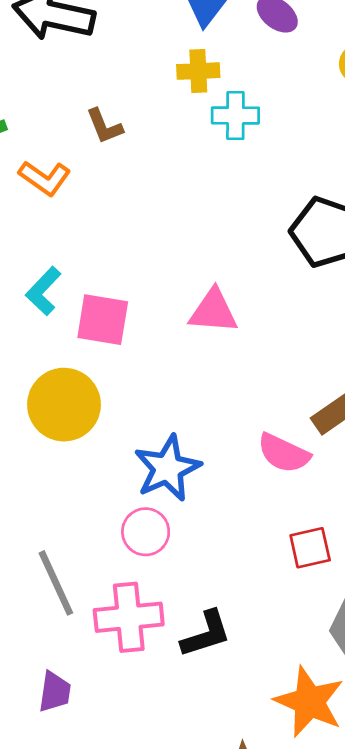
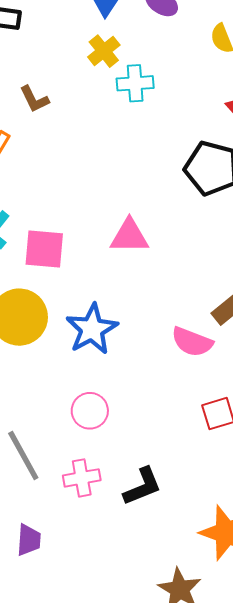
yellow cross: (198, 71) -> (104, 51), turned -32
blue star: (167, 468) -> (92, 329), moved
pink cross: (129, 617) -> (82, 478), size x0.7

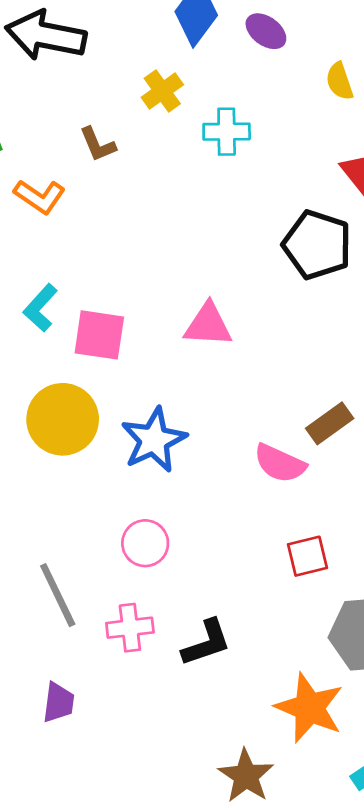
yellow cross: (104, 51) -> (162, 91), moved

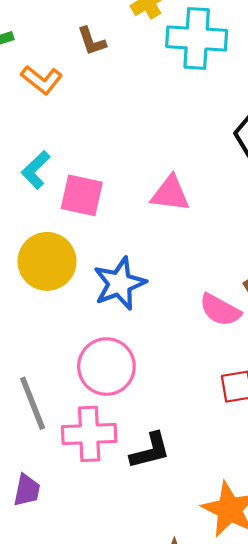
cyan cross: (227, 132) -> (197, 38), size x1.6
pink circle: (145, 543) -> (106, 367), size x1.5
pink cross: (130, 628) -> (89, 434), size x1.4

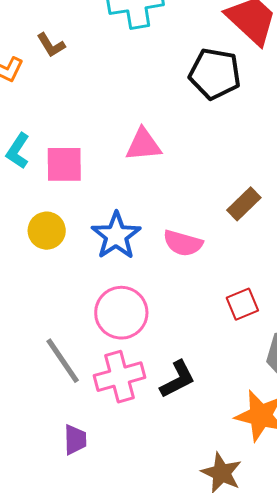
brown L-shape: (92, 41) -> (51, 45), moved
yellow circle: (47, 261) -> (47, 231), size x0.7
pink semicircle: (220, 310) -> (183, 243), moved

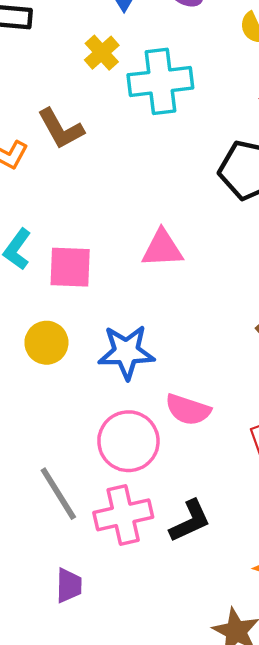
brown L-shape: (51, 45) -> (61, 129), size x1.4
blue star: (116, 236) -> (126, 352), turned 30
pink semicircle: (183, 243) -> (188, 410), moved

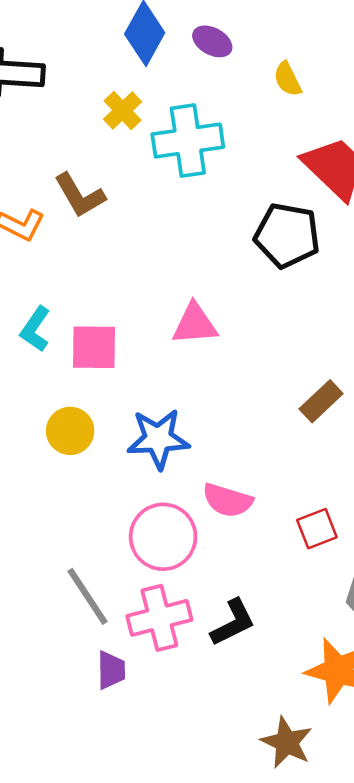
purple trapezoid: (69, 585) -> (111, 670), moved

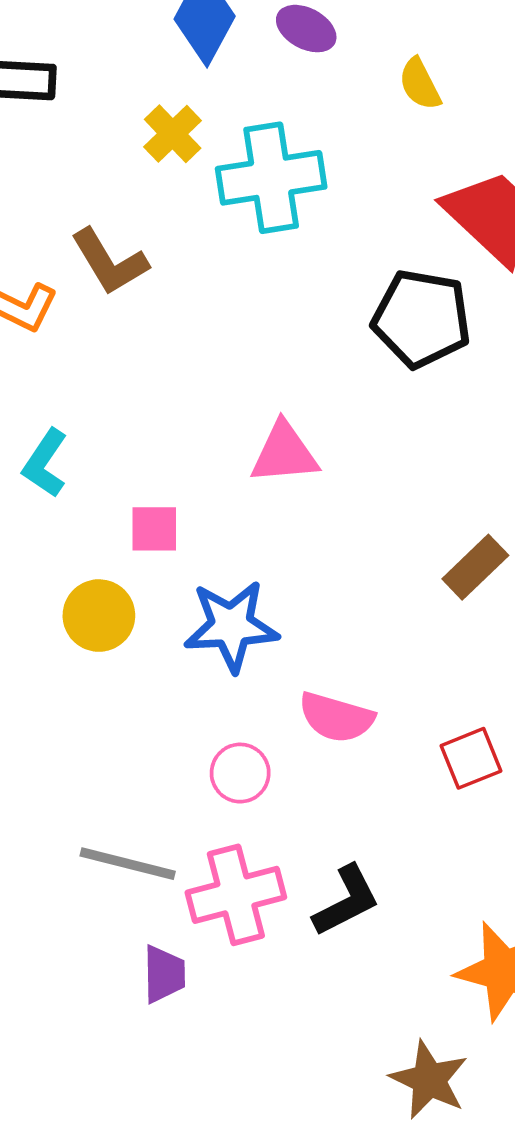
pink square: (94, 347) -> (154, 529), moved, size x0.7
pink circle: (163, 537) -> (240, 773), size x0.6
gray line: (87, 596) -> (128, 864), turned -42

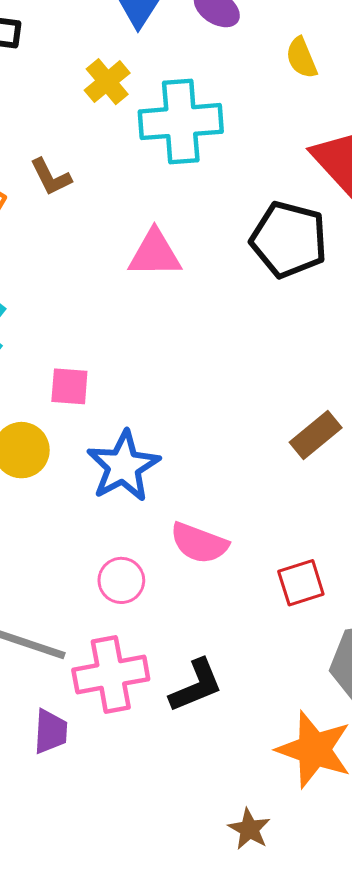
brown L-shape: (110, 262) -> (51, 177), size x0.7
pink triangle: (284, 453) -> (155, 254), moved
blue star: (231, 626) -> (123, 466), turned -30
brown star: (429, 1080) -> (249, 829), size x0.7

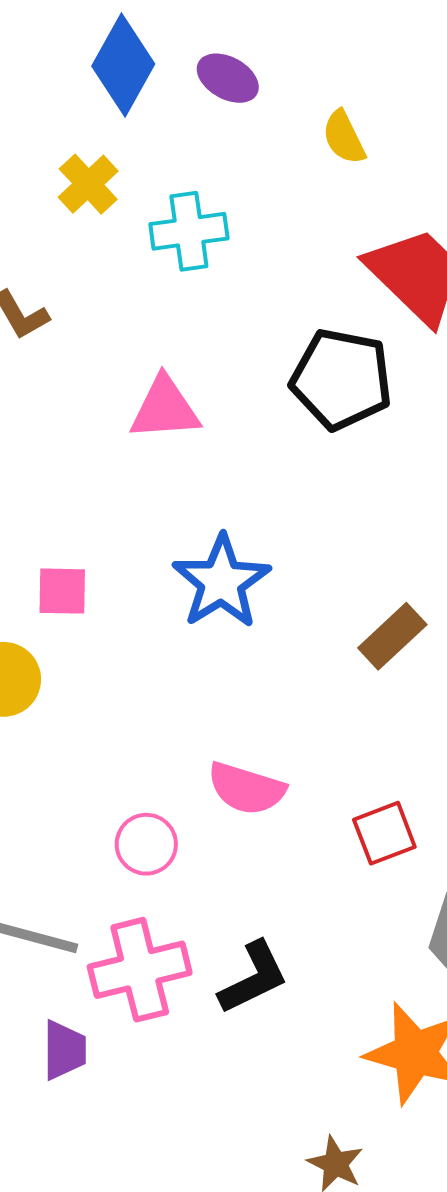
cyan cross: (181, 122) -> (189, 231), size x0.7
blue star: (123, 466) -> (221, 582), moved

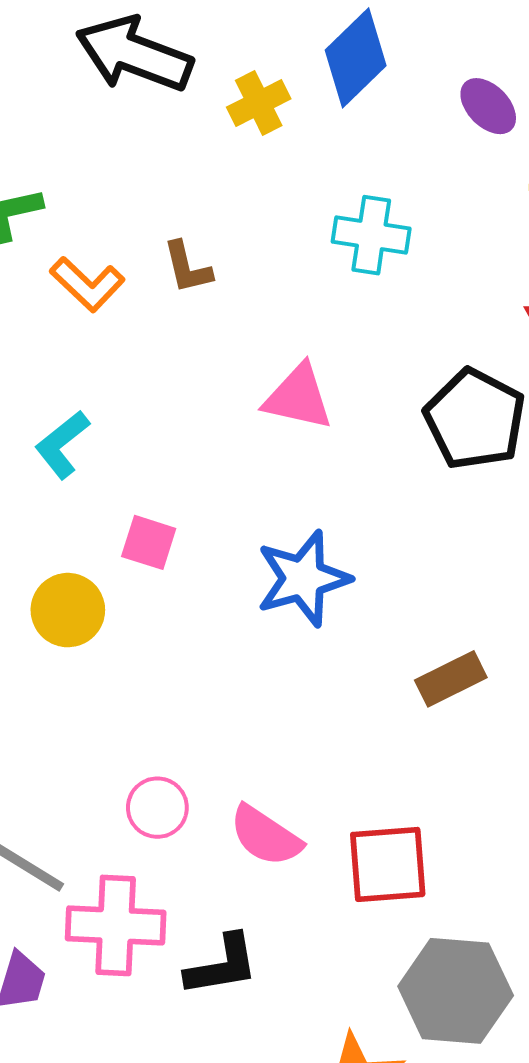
purple ellipse: (228, 78) -> (488, 106), moved
yellow cross: (88, 184) -> (259, 103), moved
pink semicircle: (246, 789) -> (266, 836), moved
red square: (384, 833) -> (388, 864), size x1.4

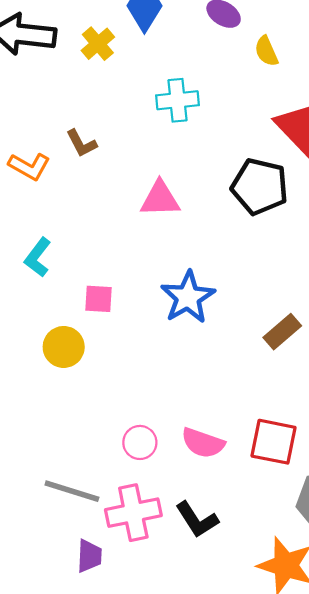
red square: (388, 864) -> (273, 442), turned 30
black L-shape: (222, 965) -> (197, 520), turned 81

